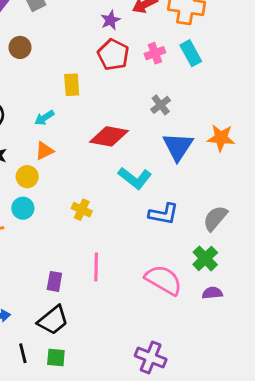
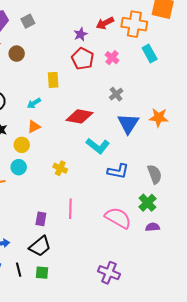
pink cross: (155, 53) -> (112, 58), turned -32
cyan rectangle: (191, 53) -> (150, 54), moved
gray semicircle: (215, 218) -> (155, 174), turned 120

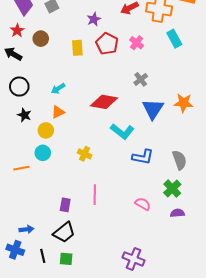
purple star: (81, 34) -> (94, 19), moved
yellow rectangle: (53, 80) -> (77, 48), moved
pink semicircle: (118, 218) -> (143, 204), size x0.6

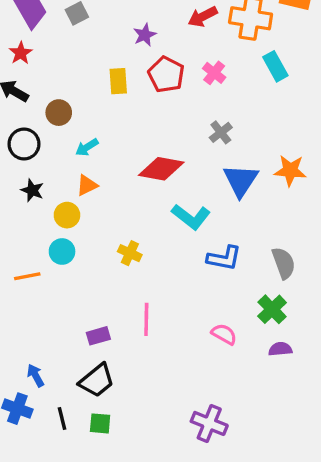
brown circle: (41, 39) -> (59, 113), moved
purple rectangle: (65, 205) -> (98, 336), turned 64
blue arrow: (26, 229) -> (36, 376), turned -112

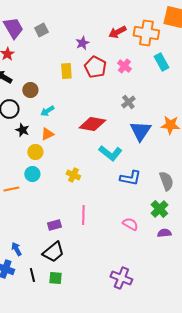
black star: (32, 190) -> (22, 130), moved

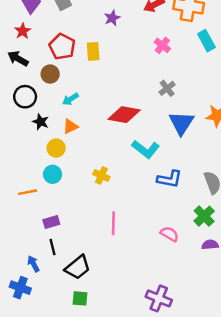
red pentagon: (95, 67) -> (62, 47), moved
purple rectangle: (54, 225) -> (51, 222), moved
black line: (32, 275) -> (53, 247), moved

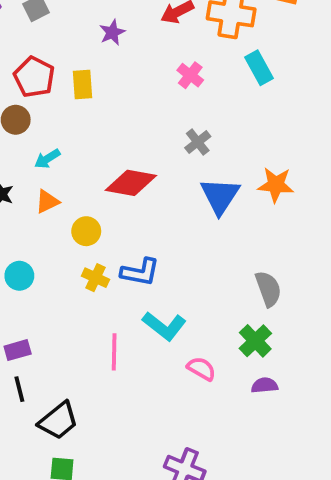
yellow circle: (56, 148) -> (86, 231), moved
cyan L-shape: (146, 149) -> (164, 326), moved
blue L-shape: (169, 179) -> (140, 272), moved

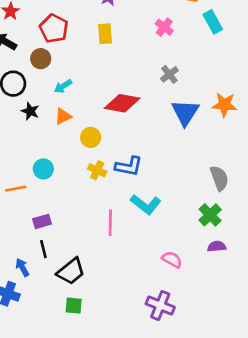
yellow rectangle: (83, 84) -> (105, 34), moved
pink semicircle: (201, 369) -> (172, 260), moved

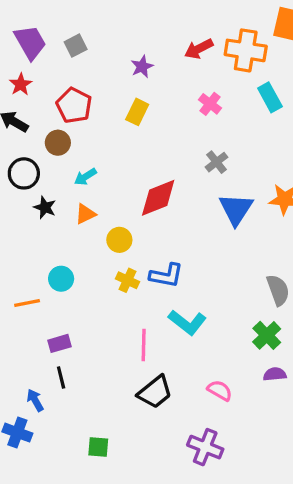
yellow rectangle: (105, 34) -> (137, 112), turned 30
red diamond: (122, 103) -> (158, 198), turned -32
black trapezoid: (71, 271) -> (155, 392), moved

